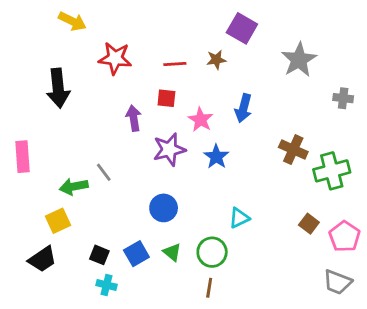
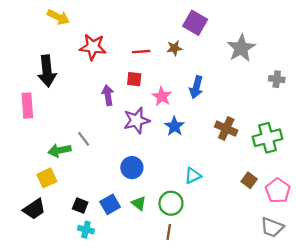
brown cross: (293, 150) -> (226, 129), moved
pink rectangle: (22, 157) -> (27, 106), moved

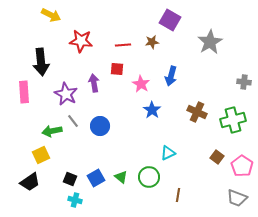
gray cross: (277, 79) -> (244, 82), moved
purple star: (137, 120) -> (66, 94), moved, turned -30
blue circle: (132, 168) -> (100, 126), moved
brown line: (169, 232) -> (178, 195), moved

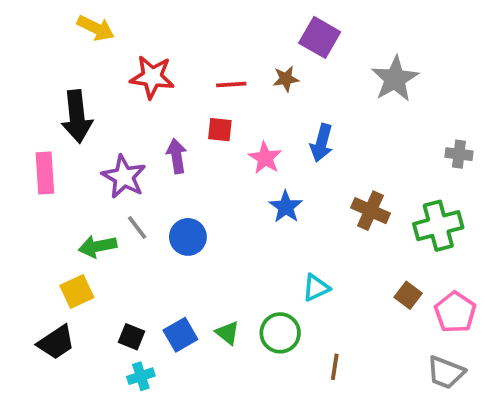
cyan cross: (75, 200) -> (141, 376), turned -32

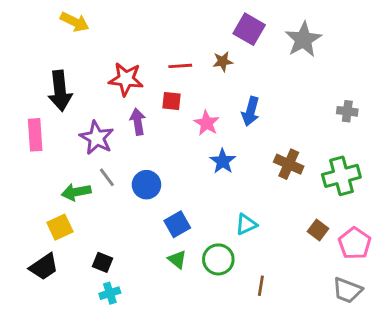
red star: (152, 77) -> (126, 79), moved
gray star: (395, 79) -> (303, 40), moved
gray cross: (459, 154) -> (347, 111), moved
blue square: (180, 335) -> (177, 224), moved

